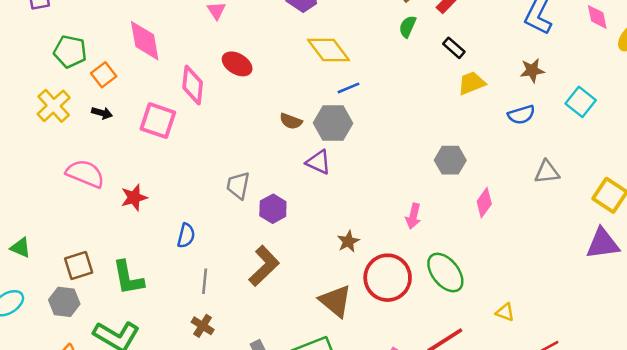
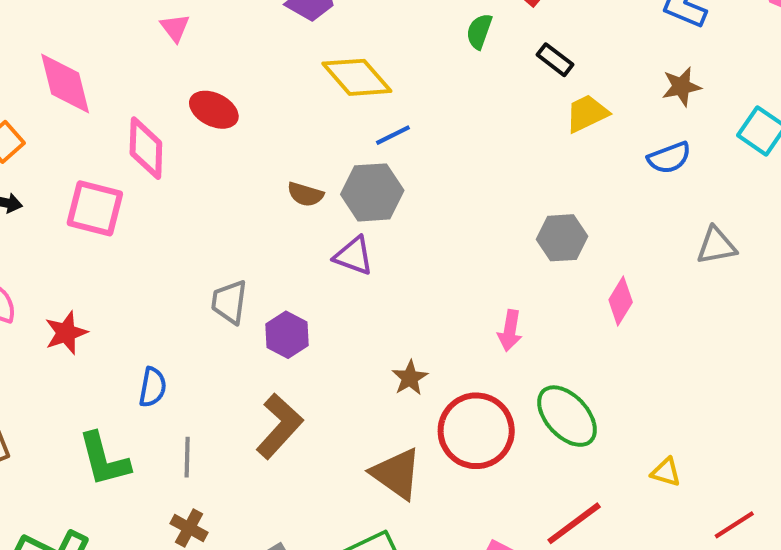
green L-shape: (128, 278) -> (104, 459), moved

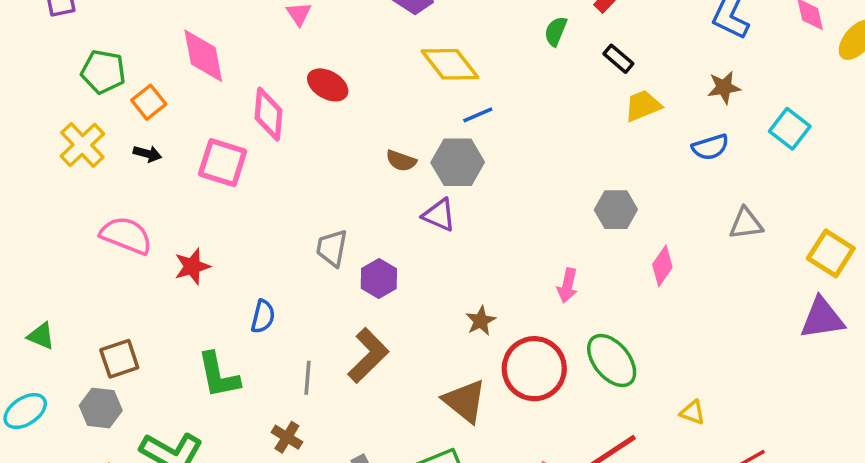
gray line: (187, 457) -> (308, 378), moved

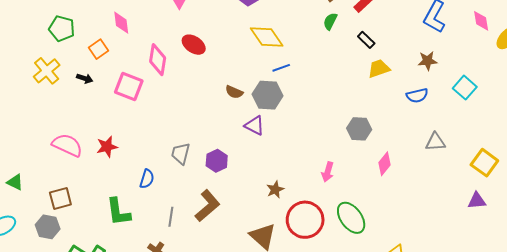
pink diamond: (203, 56) -> (121, 23), size x0.7
orange square: (149, 102) -> (99, 49), moved
pink semicircle: (126, 235) -> (67, 145), moved
gray trapezoid: (332, 248) -> (181, 153), moved
purple triangle: (822, 318) -> (477, 201), size x0.7

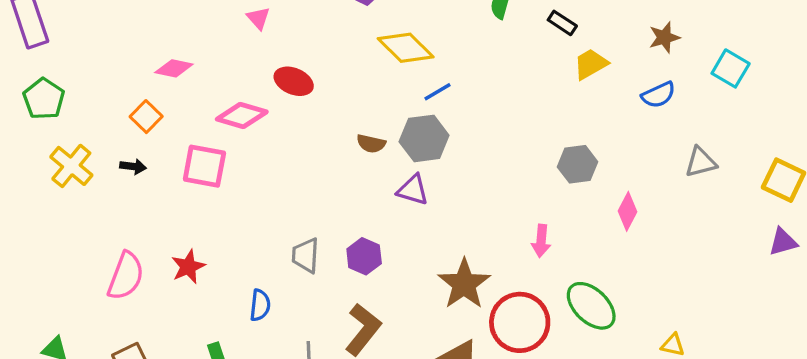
pink diamond: (121, 23) -> (174, 68), turned -60
green pentagon: (62, 28) -> (44, 99), moved, turned 30
pink diamond: (158, 60) -> (242, 115), turned -72
pink semicircle: (67, 145) -> (126, 276), turned 96
brown star: (275, 190) -> (464, 284), size x1.8

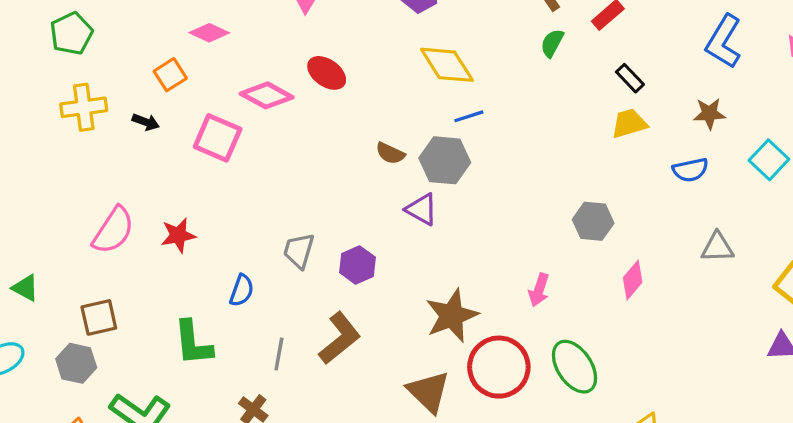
black rectangle: (562, 23) -> (630, 78), moved
yellow cross: (71, 166) -> (84, 107), turned 30

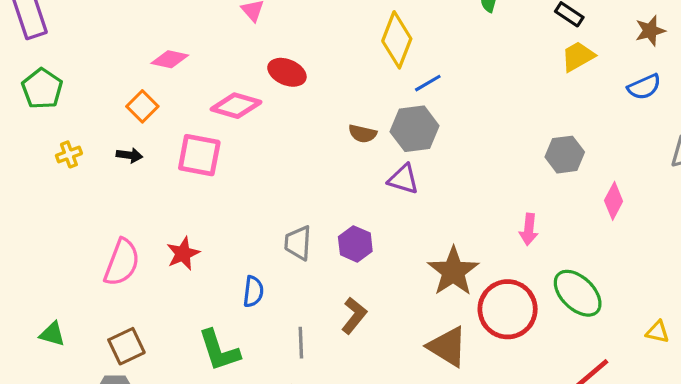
yellow diamond: (447, 65) -> (397, 40), turned 66
yellow cross: (84, 107) -> (69, 154), size x0.6
brown L-shape: (340, 338) -> (354, 316), size x0.7

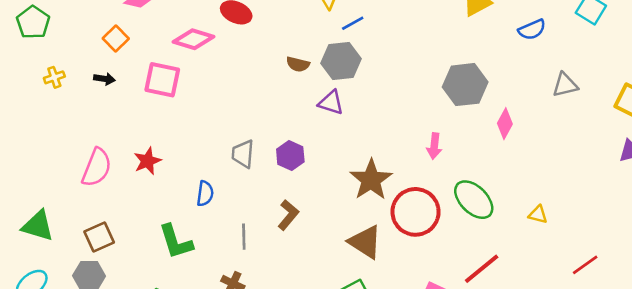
gray hexagon: (565, 155) -> (465, 85), size x1.4
yellow triangle: (657, 332) -> (538, 215), moved
green triangle: (52, 334) -> (38, 226), size x1.5

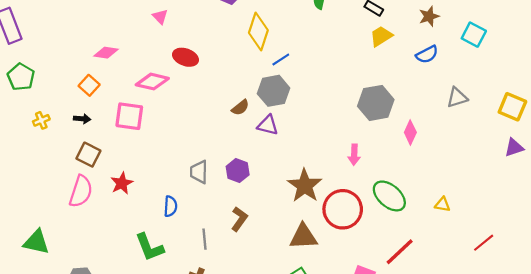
brown semicircle: (298, 64) -> (240, 108), moved, turned -48
brown square: (99, 237) -> (88, 155), moved, turned -35
brown triangle: (365, 242) -> (303, 237), turned -32

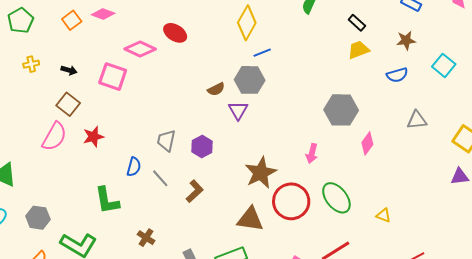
orange square: (89, 85) -> (72, 20), moved
purple triangle: (268, 125) -> (238, 110), turned 35
gray line: (204, 239) -> (160, 178), moved, turned -48

